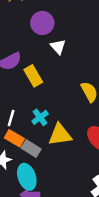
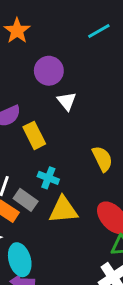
cyan cross: (40, 117) -> (48, 178), moved, turned -35
gray rectangle: (31, 149) -> (26, 200), moved

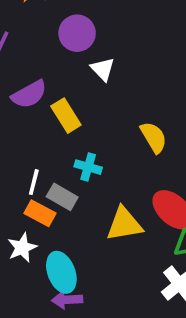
yellow triangle: (63, 210) -> (124, 224), moved

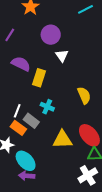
purple semicircle: (29, 94) -> (21, 64), turned -132
yellow rectangle: (66, 116) -> (39, 78), turned 42
cyan ellipse: (61, 272) -> (26, 161), turned -30

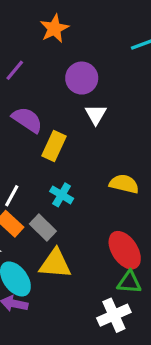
yellow semicircle: (84, 95) -> (124, 184), turned -60
gray rectangle: (31, 121) -> (43, 228), moved
yellow triangle: (62, 140) -> (55, 264), moved

